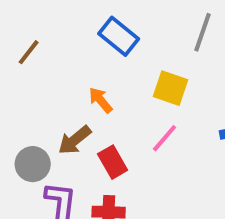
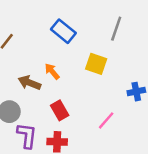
pink line: (165, 138) -> (106, 120), moved
brown arrow: (75, 140) -> (29, 83), moved, turned 60

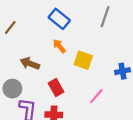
yellow square: (96, 64) -> (83, 60), moved
orange arrow: (52, 71) -> (59, 46), moved

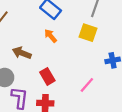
yellow square: (83, 60) -> (88, 33), moved

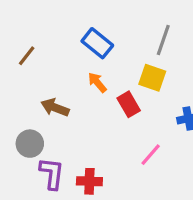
red rectangle: (47, 76) -> (129, 104), moved

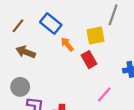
blue rectangle: (97, 43) -> (51, 24), moved
yellow square: (152, 78) -> (96, 36), moved, turned -30
brown arrow: (55, 108) -> (26, 52), moved

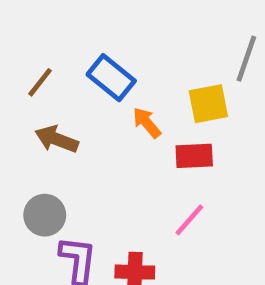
red rectangle: (89, 60) -> (194, 156), turned -63
pink line: (104, 95) -> (189, 220), moved

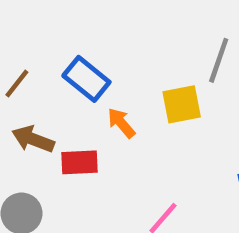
red rectangle: (194, 156) -> (80, 162), moved

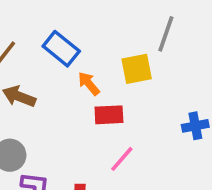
red rectangle: (80, 162) -> (109, 115), moved

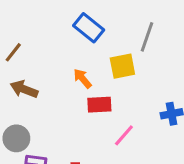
blue rectangle: (61, 49) -> (89, 28), moved
pink line: (122, 159) -> (124, 135), moved

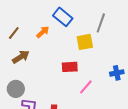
orange arrow: (82, 78) -> (43, 32), moved, turned 88
brown arrow: (24, 89) -> (21, 57), turned 126

